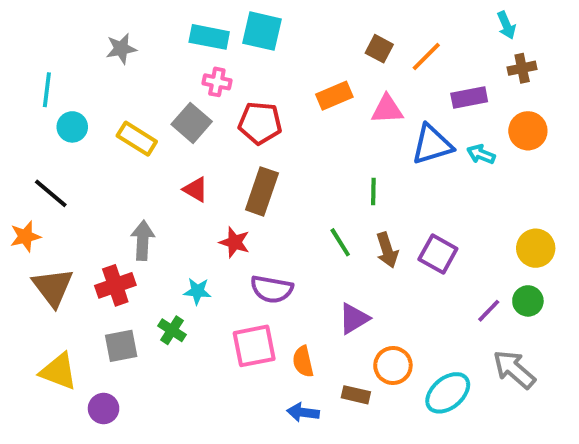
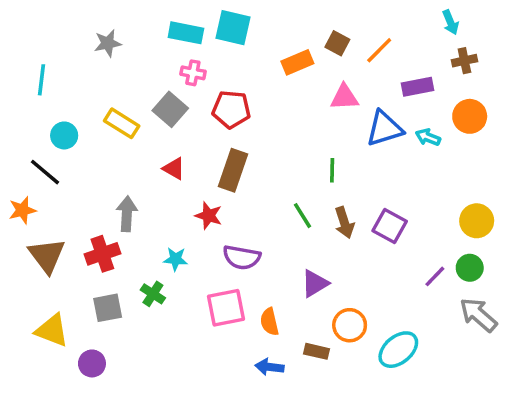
orange rectangle: (334, 96) -> (297, 62), moved
cyan circle: (72, 127) -> (64, 135), moved
gray arrow: (514, 369) -> (478, 315), moved

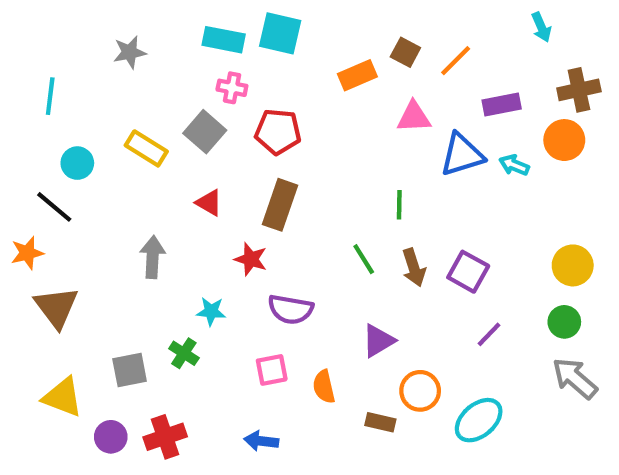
brown cross: (464, 61) -> (579, 90), moved, size x1.4
red cross: (102, 254) -> (165, 437), moved
purple line: (435, 276) -> (489, 334), moved
pink square: (226, 308) -> (272, 370), size x0.7
blue arrow: (270, 367) -> (261, 441), moved

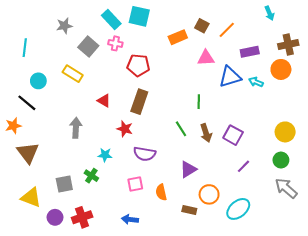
cyan rectangle: (224, 40) -> (111, 19), turned 36
gray square: (205, 132) -> (88, 47), moved

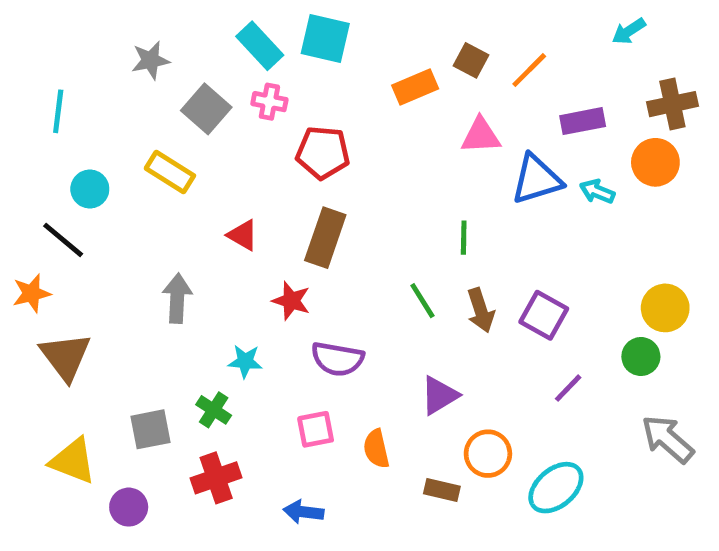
cyan arrow: (269, 13) -> (629, 31), turned 80
green circle: (281, 160) -> (641, 357), moved
red cross: (82, 217) -> (216, 478), moved

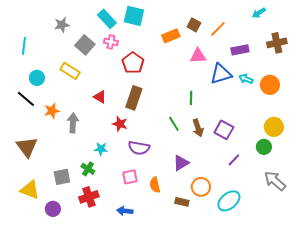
red pentagon: (323, 153) -> (133, 63), turned 30
orange circle: (655, 162) -> (270, 85), moved
orange star: (32, 293) -> (52, 111), moved

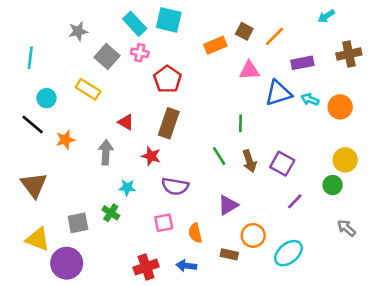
gray arrow: (73, 123) -> (106, 152), moved
gray arrow: (275, 181) -> (346, 228), size x0.7
red cross: (89, 197) -> (146, 267), moved
purple circle: (53, 209) -> (67, 263), size x1.6
blue arrow: (125, 211) -> (186, 266), moved

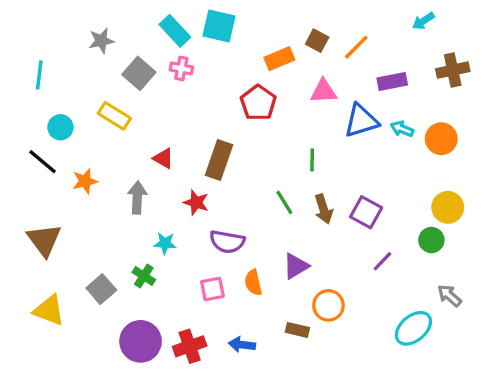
red pentagon: (167, 79) -> (258, 103), moved
gray square: (78, 223) -> (101, 289), turned -30
orange semicircle: (195, 233) -> (253, 283), moved
cyan ellipse: (288, 253) -> (413, 328), moved
purple circle: (67, 263) -> (141, 341), moved

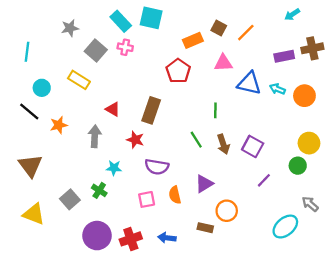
purple rectangle: (392, 82) -> (284, 56), moved
blue triangle: (361, 121) -> (249, 83), turned 30

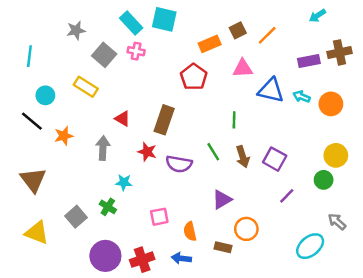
brown square: (219, 28) -> (238, 30), turned 35
purple semicircle: (157, 167) -> (179, 164), moved
orange semicircle: (175, 195) -> (190, 231), moved

